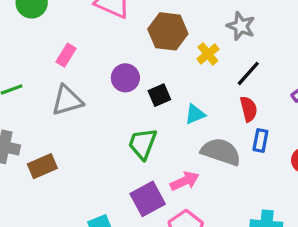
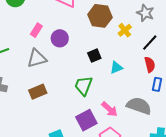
purple circle: (125, 78) -> (60, 38), moved
gray semicircle: (221, 152) -> (139, 106), moved
brown rectangle: (42, 166) -> (38, 92), moved
pink arrow: (185, 181) -> (110, 109), turned 66

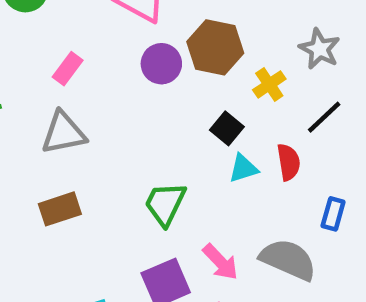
purple circle: (60, 38) -> (161, 64), moved
black square: (94, 56) -> (227, 128), moved, turned -32
red semicircle: (150, 65) -> (289, 162), moved

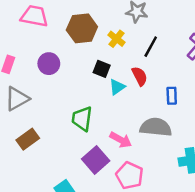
purple circle: (161, 64) -> (49, 64), moved

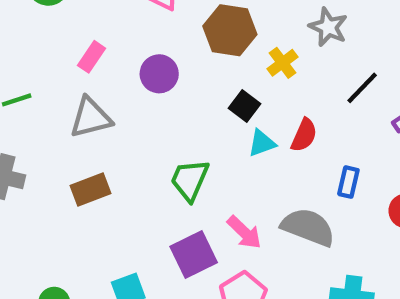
black line: (151, 47) -> (362, 88), moved
red semicircle: (140, 76) -> (304, 135), turned 36

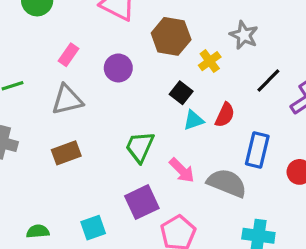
blue rectangle: (348, 182) -> (257, 150), size x1.5
pink arrow: (244, 232) -> (182, 170), moved

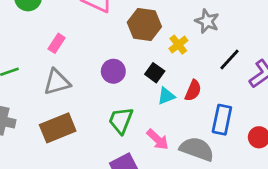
purple circle: (118, 68) -> (113, 71), moved
brown rectangle: (66, 153) -> (58, 128), size x1.4

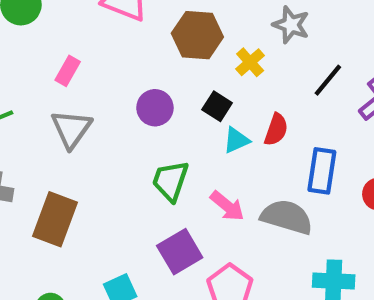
gray triangle: (57, 82) -> (71, 129), turned -36
brown rectangle: (58, 128) -> (55, 219), moved, turned -44

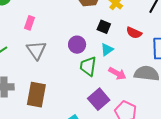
purple circle: (155, 108) -> (77, 45), moved
red semicircle: (276, 130) -> (134, 33), turned 105
cyan triangle: (236, 140) -> (107, 50), moved

